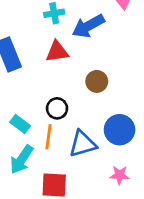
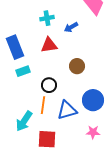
blue arrow: (88, 26) -> (71, 27), size x0.6
cyan rectangle: (20, 124) -> (23, 71), moved, turned -56

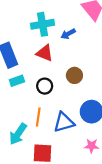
cyan cross: (47, 18) -> (43, 24), size x1.5
red triangle: (49, 45) -> (45, 53), turned 30
black circle: (49, 85) -> (45, 86), moved

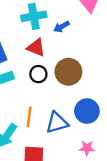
brown circle: (74, 75) -> (68, 72), size x1.5
black circle: (45, 86) -> (38, 74), moved

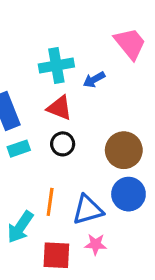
brown circle: (68, 72) -> (124, 150), moved
pink star: (87, 148) -> (96, 244), moved

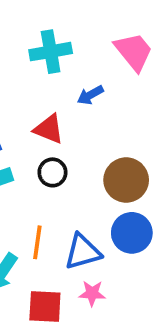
cyan cross: (56, 65) -> (51, 52), moved

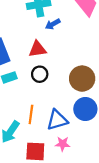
blue arrow: (90, 95) -> (53, 24), moved
red triangle: (49, 129) -> (37, 49), turned -30

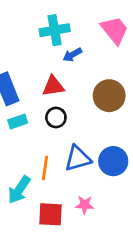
brown circle: (82, 79) -> (109, 96), moved
blue triangle: (57, 120) -> (78, 158), moved

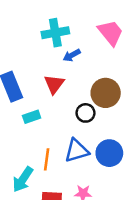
red triangle: (53, 86) -> (54, 84), turned -45
black circle: (56, 117) -> (85, 113), moved
cyan rectangle: (18, 122) -> (32, 117), moved

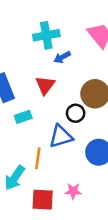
blue triangle: (77, 151) -> (61, 136), moved

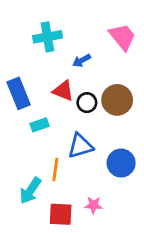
cyan cross: (46, 35) -> (47, 37), moved
red triangle: (45, 85) -> (63, 91), turned -45
black circle: (76, 113) -> (87, 103), moved

